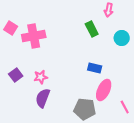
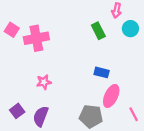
cyan circle: (122, 38) -> (130, 29), moved
purple square: (16, 75) -> (17, 111), moved
purple semicircle: (43, 98) -> (41, 116), moved

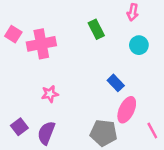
cyan circle: (130, 29) -> (139, 45), moved
green rectangle: (98, 31) -> (96, 29), moved
blue rectangle: (102, 72) -> (116, 83), turned 32

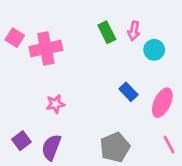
pink arrow: (133, 12) -> (134, 31), moved
pink ellipse: (127, 110) -> (162, 103), moved
gray pentagon: (104, 133) -> (115, 147), turned -30

